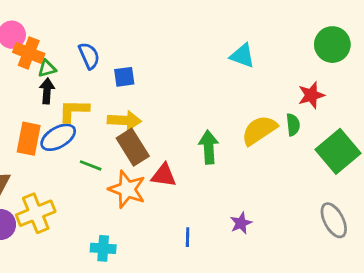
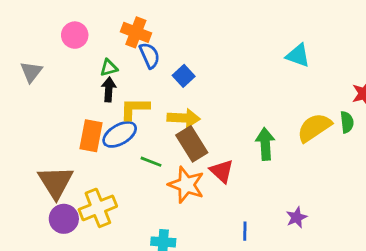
orange cross: (29, 53) -> (136, 32), moved
blue square: (124, 77) -> (184, 76), turned -35
red triangle: (164, 175) -> (222, 171), turned 35

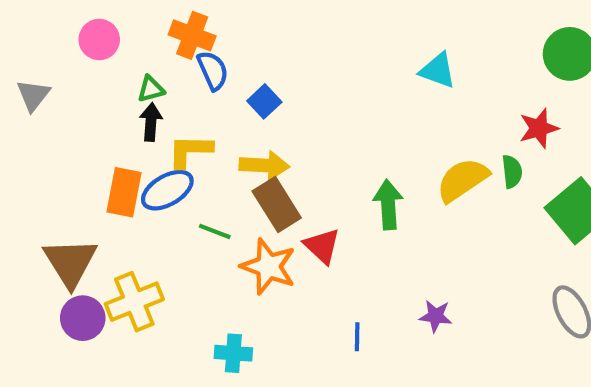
purple star: (297, 217) -> (436, 316), turned 30

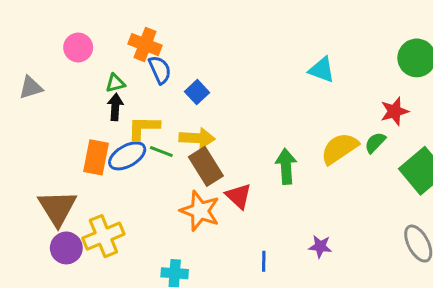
gray triangle: (33, 95) -> (31, 88), turned 35
green semicircle: (512, 172) -> (375, 143), turned -130
green line: (215, 231) -> (161, 151), moved

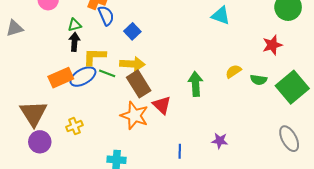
green semicircle: (375, 143) -> (259, 80), moved, turned -126
yellow semicircle: (340, 148) -> (233, 71), size x0.6
orange rectangle: (96, 157) -> (61, 78), turned 55
yellow cross: (103, 236) -> (74, 126), moved, size x0.6

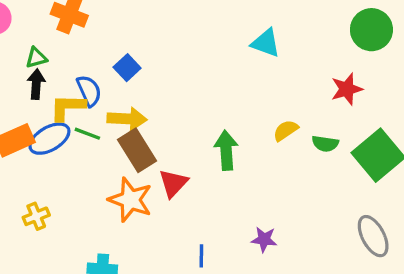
blue semicircle: (106, 16) -> (89, 91), moved
red triangle: (162, 105) -> (173, 183), turned 30

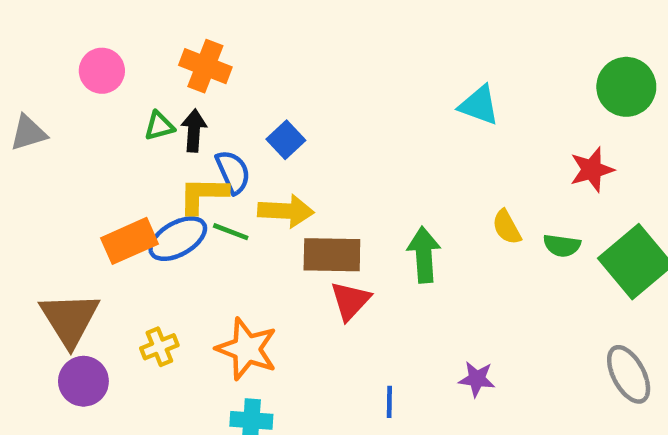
black arrow: (36, 84) -> (194, 131), moved
yellow semicircle: (286, 130) -> (507, 227), turned -85
brown rectangle: (137, 150) -> (332, 255), moved, turned -57
orange star: (130, 200) -> (247, 349), moved

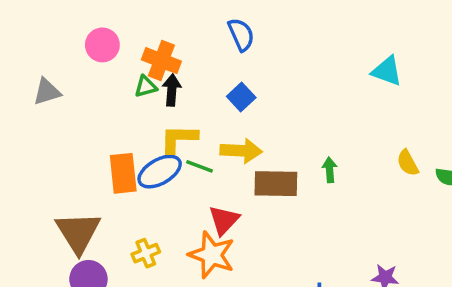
orange cross: (205, 66) -> (161, 61), moved
blue semicircle: (233, 172) -> (241, 35), moved
orange rectangle: (129, 241) -> (123, 173), turned -72
green arrow: (424, 255) -> (330, 170), moved, size x0.6
red triangle: (350, 301) -> (224, 220), moved

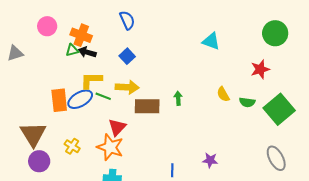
black arrow: (172, 90) -> (87, 52), turned -78
yellow cross: (146, 253) -> (72, 146), turned -35

